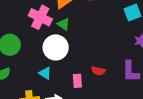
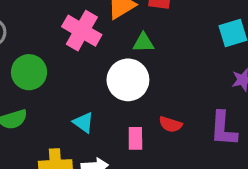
green triangle: (63, 24) -> (143, 43), moved, turned -40
white circle: (56, 47) -> (128, 80), moved

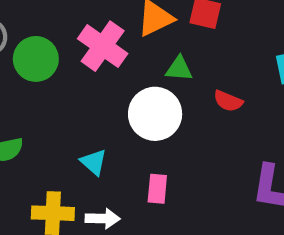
green circle: (29, 72) -> (36, 59), moved
red semicircle: (171, 124) -> (228, 101), moved

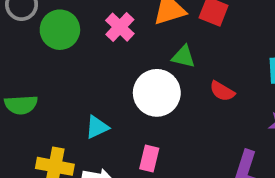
pink cross: (103, 46) -> (120, 27), size x0.7
cyan triangle: (94, 162) -> (97, 127), turned 45

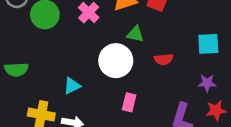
red semicircle: (222, 91) -> (164, 59), turned -36
pink rectangle: (149, 158) -> (129, 102), moved

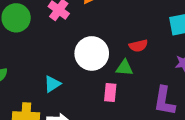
green triangle: (135, 34) -> (124, 68), moved

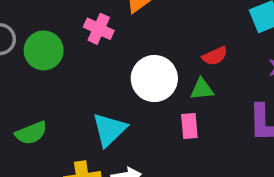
cyan triangle: (52, 84) -> (109, 130), size x1.5

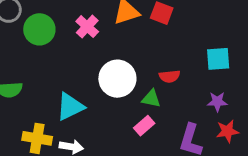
pink rectangle: (189, 126) -> (144, 126), moved, turned 36

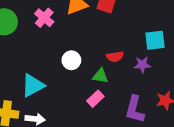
white circle: (117, 79) -> (71, 60), size x0.6
purple star: (217, 102) -> (142, 65), moved

